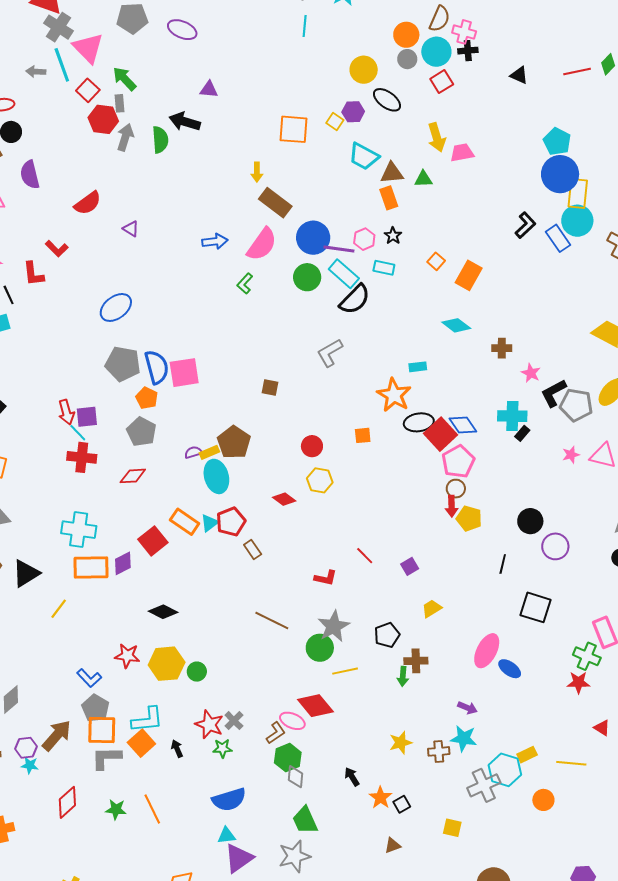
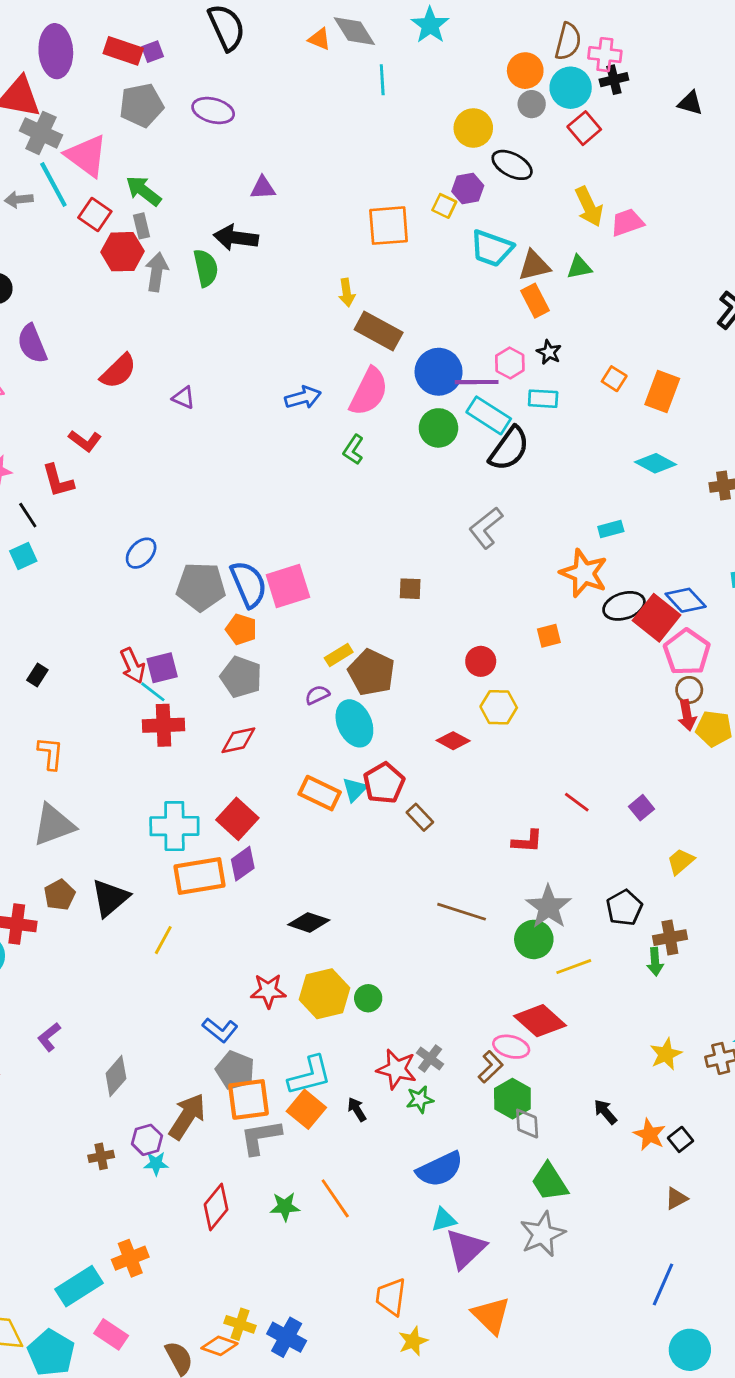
blue ellipse: (116, 307) -> (141, 553), moved, size x0.7
yellow rectangle: (209, 452) -> (339, 655), moved
red square: (153, 541) -> (237, 819), moved

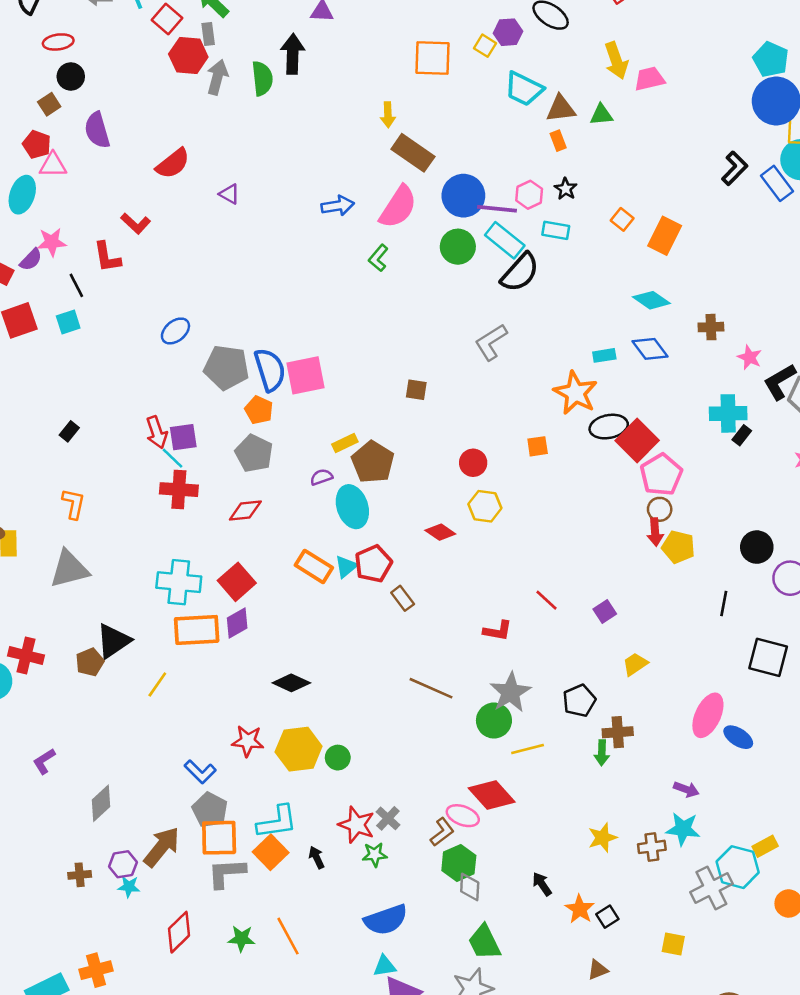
black arrow: (236, 238) -> (293, 54), turned 78
orange rectangle: (535, 301) -> (558, 141), size x0.7
blue diamond: (686, 600) -> (650, 349), moved
brown pentagon: (60, 895) -> (90, 662), moved

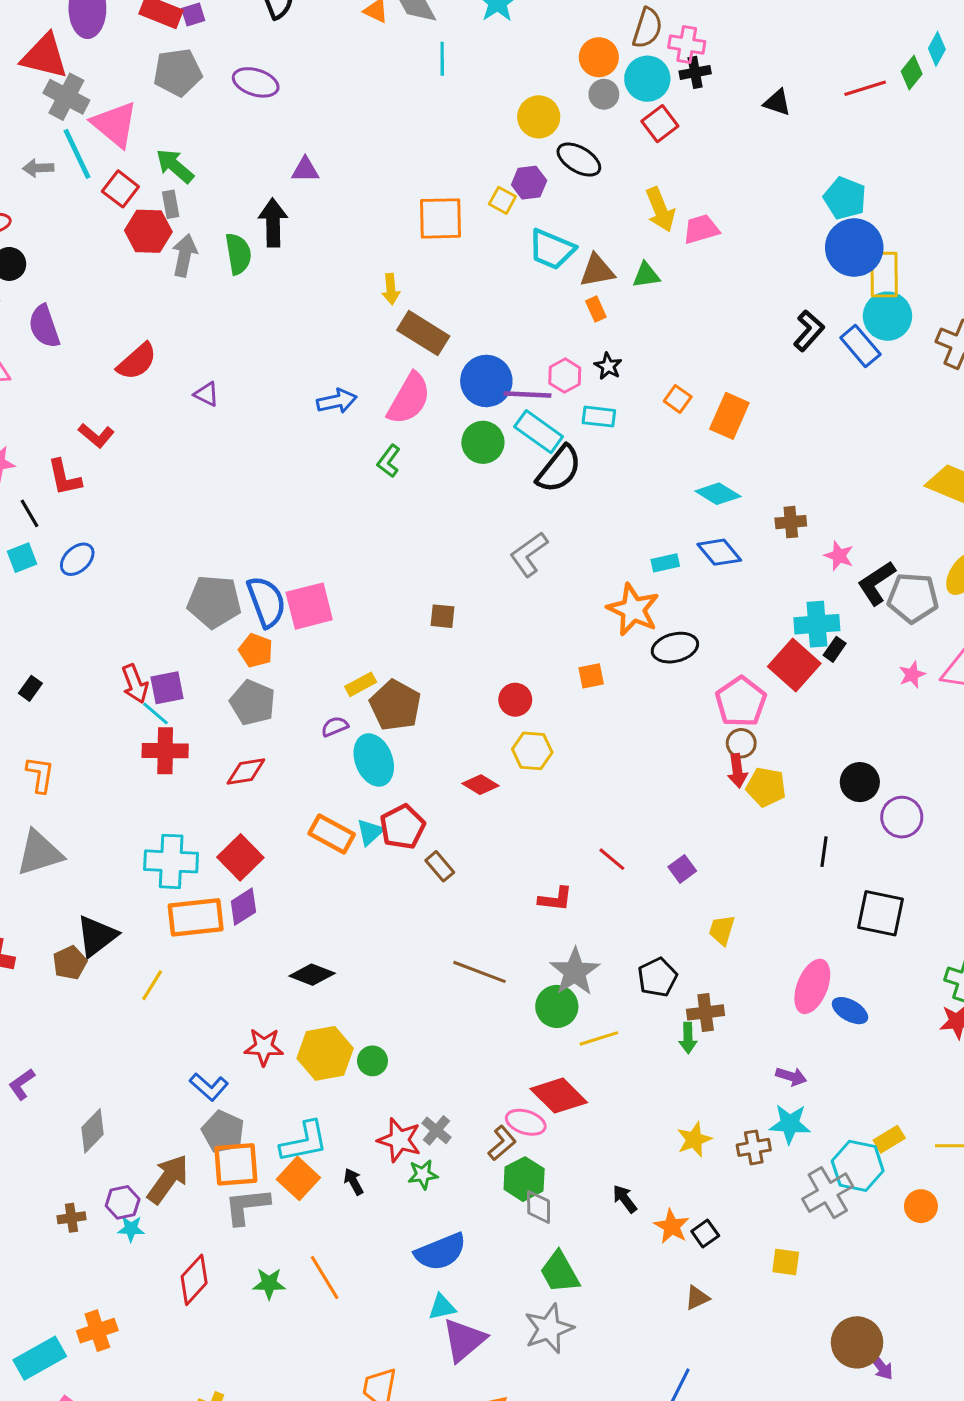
blue ellipse: (175, 331) -> (77, 559), moved
red square: (637, 441) -> (794, 665), moved
yellow trapezoid: (635, 664) -> (722, 930), turned -36

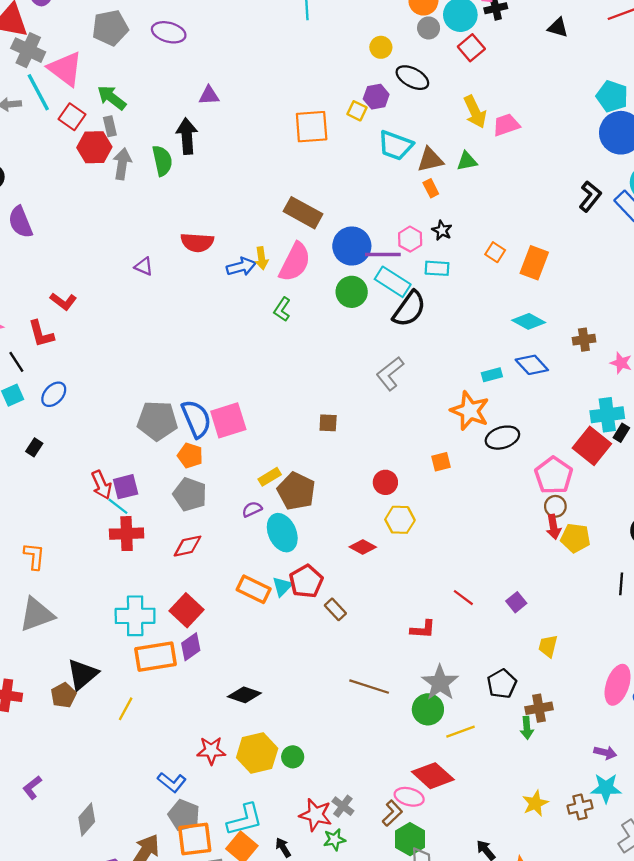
yellow circle: (539, 117) -> (381, 47), size x0.7
yellow arrow: (391, 289) -> (262, 258), moved
red semicircle: (137, 361) -> (197, 242), moved, turned 48
black rectangle: (30, 688) -> (34, 447), moved

